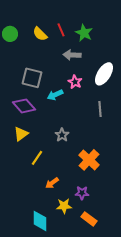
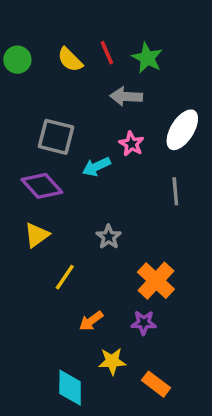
purple star: (82, 193) -> (144, 323), moved

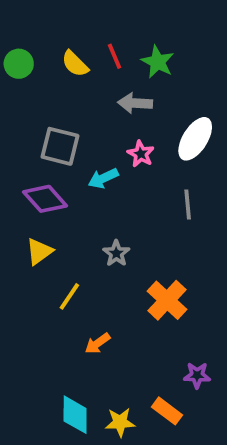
purple star: (144, 323) -> (197, 375), moved
yellow star: (112, 361) -> (120, 422), moved

